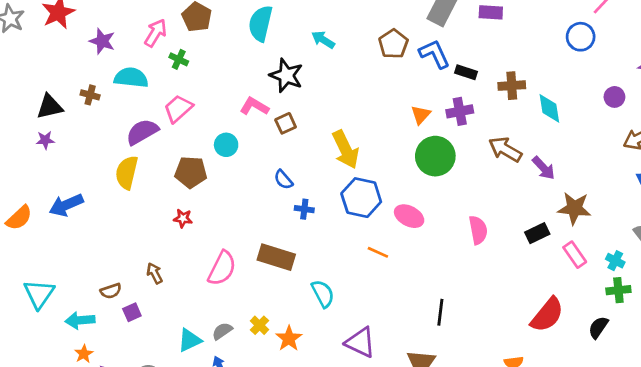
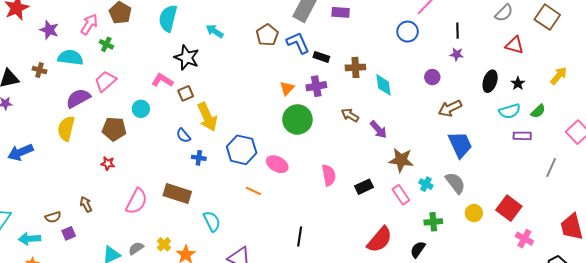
brown arrow: (505, 149) -> (350, 115), size x0.7
yellow arrow: (346, 150) -> (207, 117), moved
black rectangle: (537, 233) -> (364, 187), moved
cyan cross: (615, 261) -> (426, 184), moved

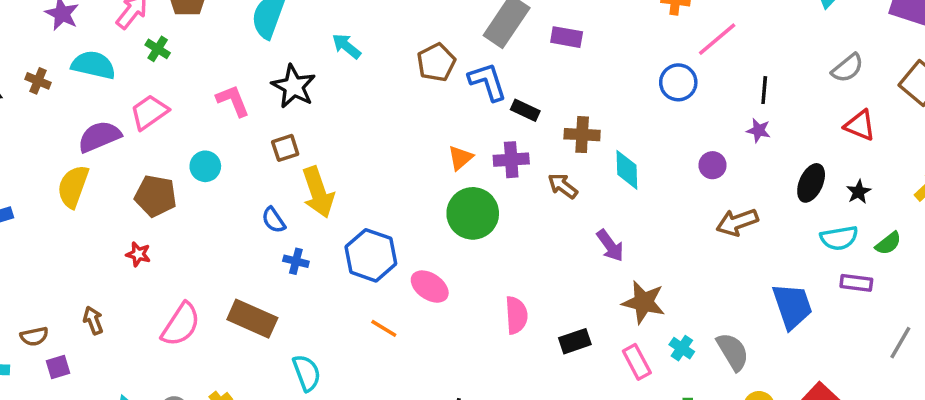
pink L-shape: (162, 80) -> (233, 101), moved, turned 30
brown arrow: (350, 115) -> (563, 186), moved
blue trapezoid: (460, 145) -> (792, 306), moved

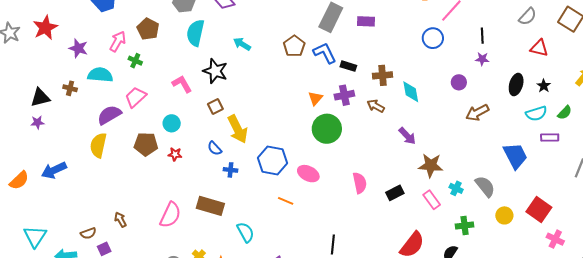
red star: (138, 254) -> (175, 154), moved

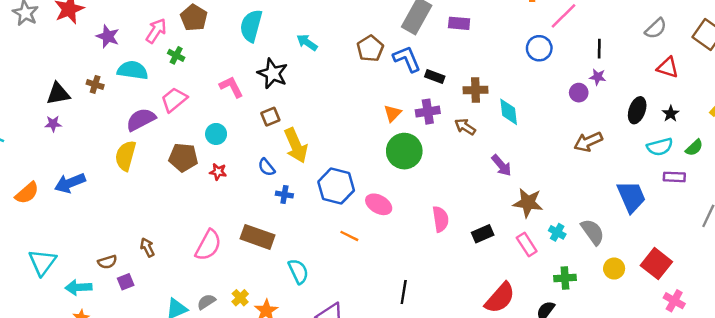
purple circle: (459, 82) -> (579, 93), moved

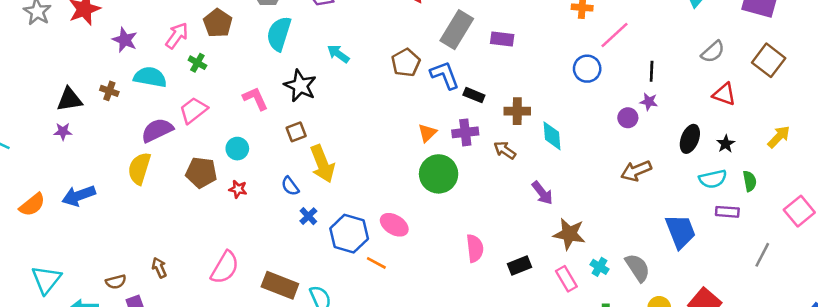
green semicircle: (694, 148) -> (750, 181), turned -60
blue hexagon: (336, 186) -> (349, 234), moved
blue cross: (284, 195) -> (308, 216), turned 35
pink ellipse: (379, 204) -> (394, 225), moved
brown rectangle: (258, 237) -> (280, 285), moved

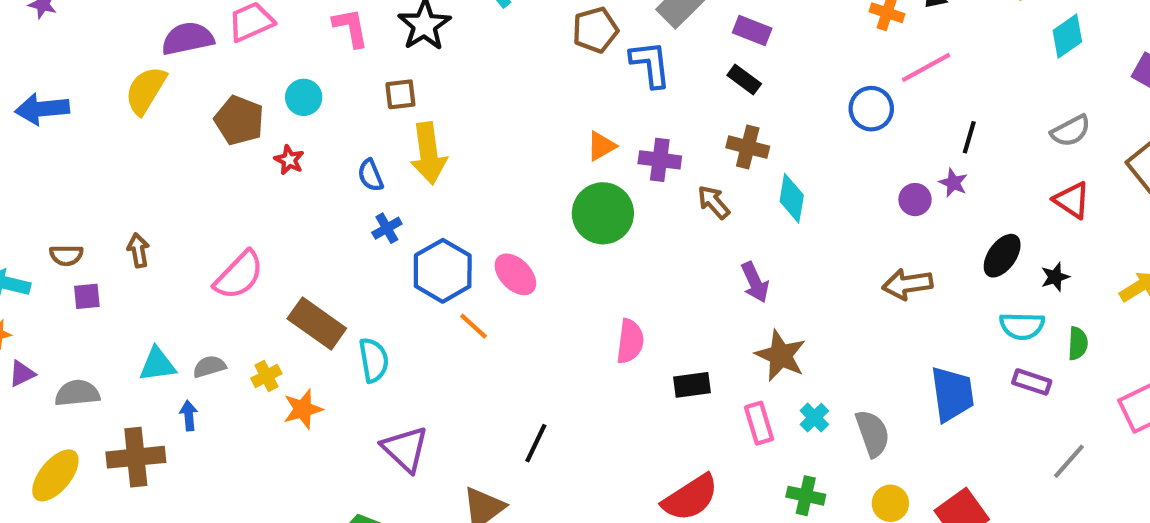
black rectangle: (474, 95) -> (744, 79), moved

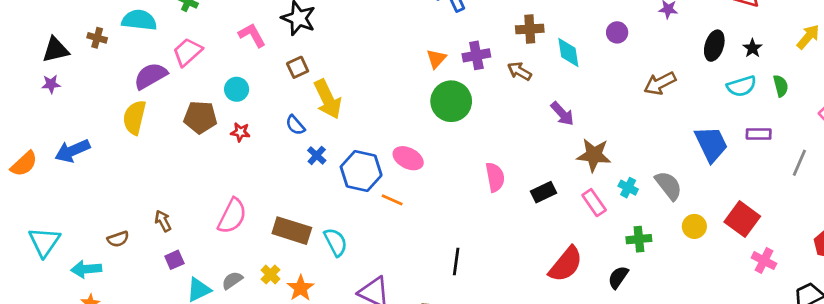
purple circle: (915, 200) -> (617, 32), moved
purple square: (87, 296) -> (174, 260), moved
purple rectangle: (1032, 382) -> (759, 134), moved

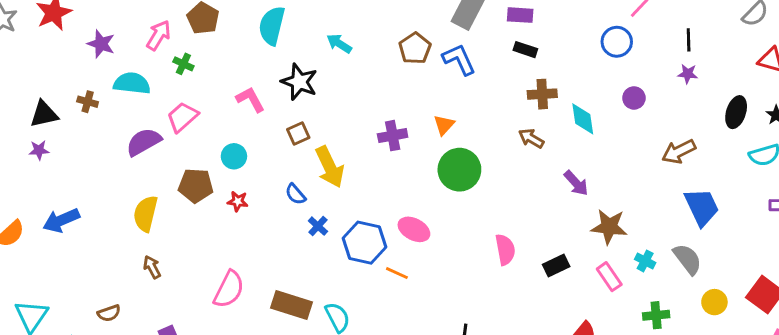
purple cross: (476, 55) -> (393, 136), moved
yellow semicircle: (134, 117) -> (145, 214), moved
blue trapezoid: (711, 144) -> (702, 207), moved
brown arrow: (163, 221) -> (152, 267), moved

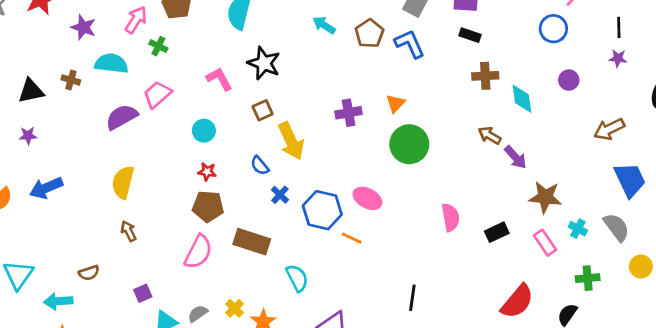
cyan arrow: (339, 44) -> (324, 25), moved
brown arrow: (531, 138) -> (490, 135), moved
purple star: (39, 150) -> (28, 136), moved
brown pentagon: (196, 186) -> (208, 206), moved
brown rectangle: (291, 305) -> (252, 242), moved

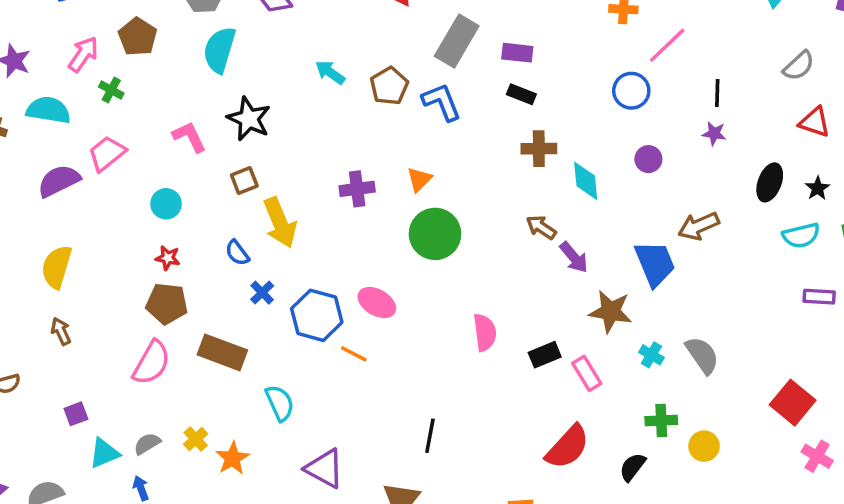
blue trapezoid: (630, 180) -> (655, 263), moved
pink rectangle: (545, 243) -> (587, 373), moved
yellow circle: (641, 267) -> (704, 446), moved

